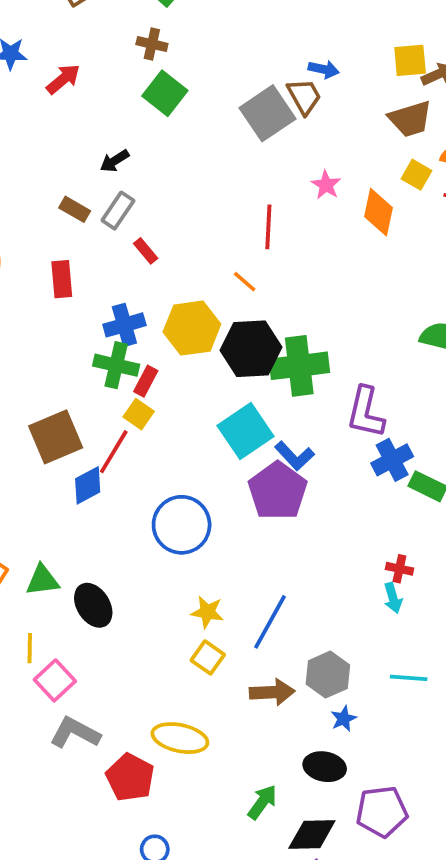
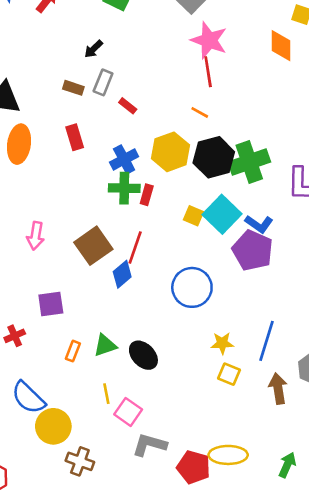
pink star: (326, 185) -> (209, 40), moved, size x1.8
yellow square: (139, 414) -> (193, 216), moved
brown arrow: (272, 692) -> (278, 388), turned -84
yellow ellipse: (180, 738) -> (228, 455), moved

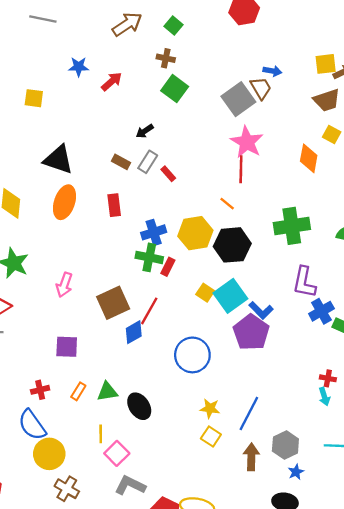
red rectangle: (128, 106) -> (168, 174), moved
green cross: (249, 162) -> (292, 226), moved
red cross: (15, 336) -> (40, 390), moved

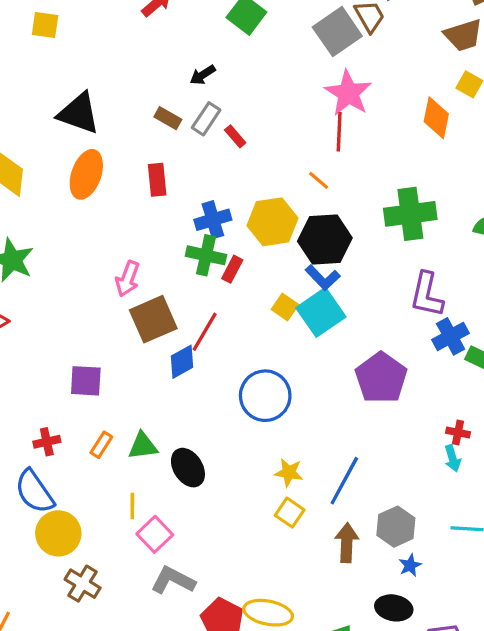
pink arrow: (64, 285) -> (128, 279), moved
blue L-shape: (261, 310) -> (323, 278), moved
purple pentagon: (251, 332) -> (381, 378), moved

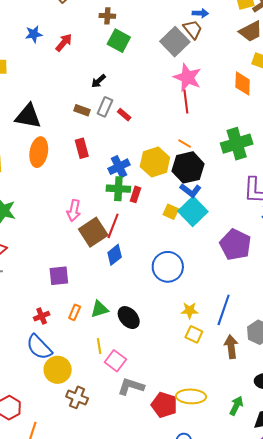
orange line: (319, 180) -> (185, 144), moved
red line: (205, 332) -> (113, 226), moved

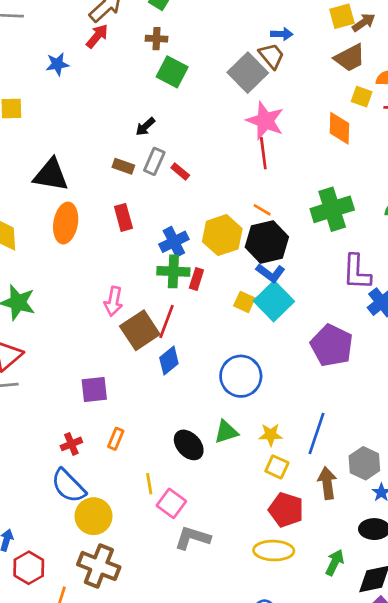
red arrow: (64, 43) -> (97, 36), moved
green triangle: (99, 309) -> (226, 432), moved
brown cross: (77, 397) -> (99, 566), moved, size x1.4
red pentagon: (164, 405) -> (286, 510), moved

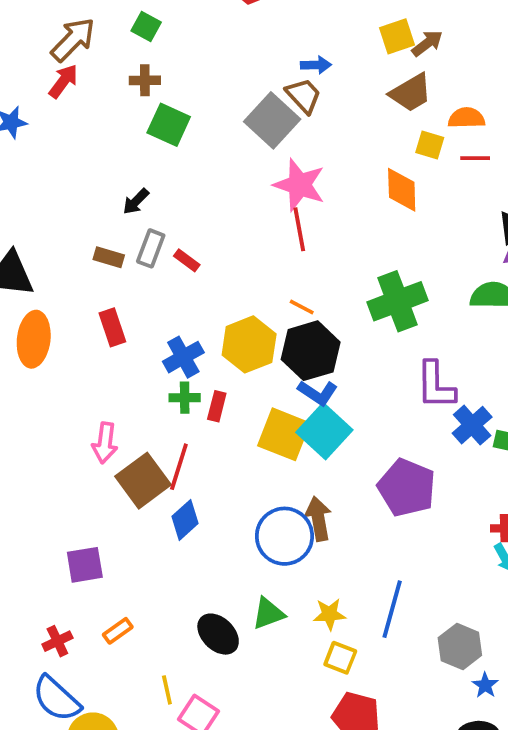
green cross: (173, 271) -> (185, 398), size x0.7
yellow square: (244, 302) -> (284, 434), size x1.8
orange rectangle: (116, 439) -> (118, 631), turned 35
brown arrow: (327, 483) -> (318, 519), moved

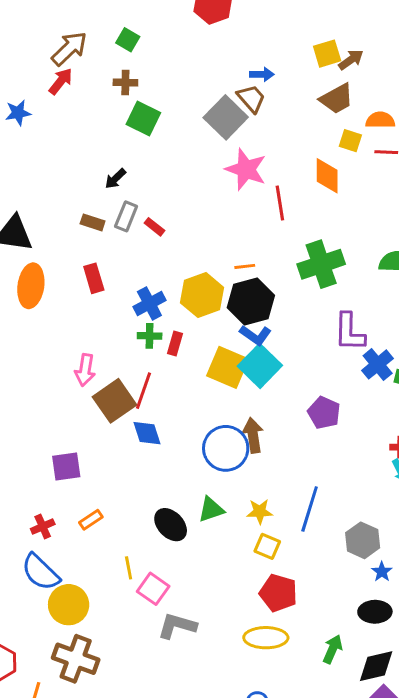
red line: (299, 229) -> (280, 203), moved
orange line: (302, 307) -> (245, 266), turned -36
purple pentagon: (407, 488) -> (324, 413), size x0.7
blue diamond: (185, 520) -> (147, 433), turned -68

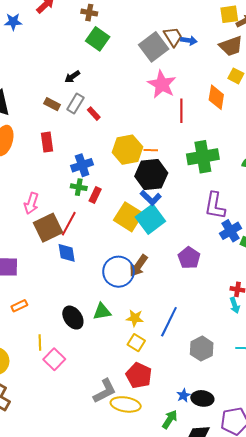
blue arrow: (262, 74) -> (189, 40), moved
yellow hexagon: (202, 295) -> (127, 150), moved
brown arrow: (253, 435) -> (138, 266), turned -145
blue star: (382, 572) -> (183, 395), moved
gray L-shape: (177, 626) -> (105, 391), moved, turned 128

